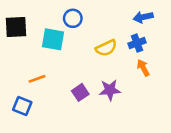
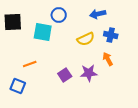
blue arrow: (143, 17) -> (98, 14), moved
blue cross: (137, 43) -> (111, 35), turned 32
orange arrow: (143, 68) -> (108, 59), moved

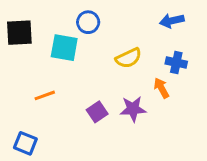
blue arrow: (98, 14) -> (172, 21), moved
blue cross: (111, 35) -> (176, 63), moved
blue square: (18, 86) -> (25, 143), moved

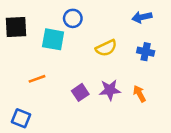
orange arrow: (161, 88) -> (139, 94), moved

